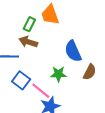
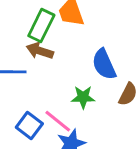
green rectangle: (29, 24) -> (41, 25), size x1.5
blue square: (21, 80) -> (29, 126), moved

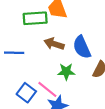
green rectangle: (41, 25) -> (35, 18), turned 60
brown arrow: (40, 51) -> (54, 44), moved

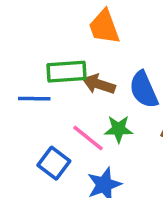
green rectangle: (35, 18) -> (67, 72), moved
pink line: (47, 89) -> (88, 138), moved

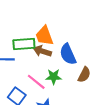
orange trapezoid: (104, 27) -> (44, 36), moved

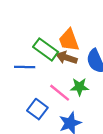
green rectangle: (24, 44) -> (46, 49), turned 40

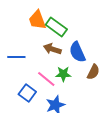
orange trapezoid: (69, 40) -> (37, 20), moved
green rectangle: (46, 49) -> (56, 27), moved

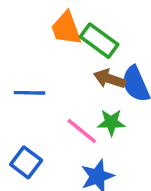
brown arrow: (52, 49) -> (110, 79), moved
blue square: (27, 93) -> (26, 162), moved

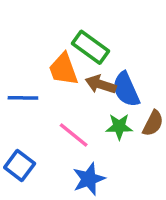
orange trapezoid: (66, 28) -> (63, 69), moved
green star: (111, 122) -> (119, 127), moved

